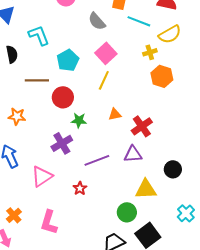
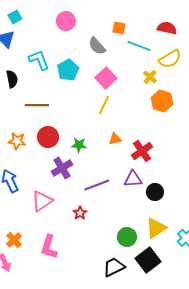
yellow cross: (150, 52) -> (150, 77), turned -32
cyan pentagon: (68, 60) -> (68, 70), moved
red circle: (63, 97) -> (48, 137), moved
black circle: (173, 169) -> (155, 192), moved
yellow triangle: (146, 189) -> (156, 228), moved, turned -30

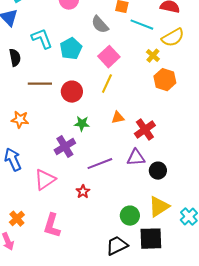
red circle: (48, 137) -> (72, 92), moved
black square: (148, 260) -> (151, 239), turned 35

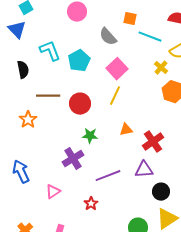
orange star: (20, 120) -> (28, 120), moved, turned 30
black circle: (158, 171) -> (161, 192), moved
pink triangle: (45, 180) -> (53, 192), size x0.7

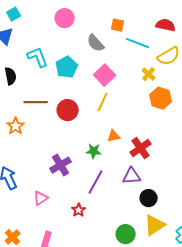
green star: (90, 136) -> (94, 151), moved
purple line: (108, 176) -> (96, 182), turned -40

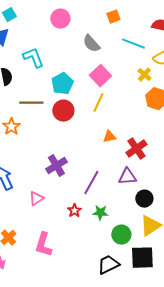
orange square: (118, 25) -> (113, 17), moved, turned -32
cyan pentagon: (67, 67) -> (62, 84), moved
green star: (94, 151) -> (100, 213), moved

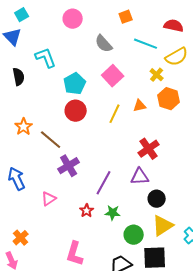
brown line: (31, 103) -> (51, 140), moved, turned 40
yellow line: (98, 103) -> (115, 114), moved
orange triangle: (109, 137) -> (140, 106), moved
pink L-shape: (43, 245) -> (75, 254), moved

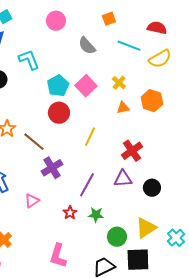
yellow cross: (157, 75) -> (119, 83), moved
pink square: (113, 76) -> (86, 86), moved
yellow line: (115, 114) -> (90, 137), moved
black circle: (157, 199) -> (152, 188), moved

